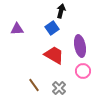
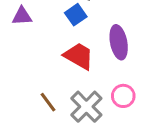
pink circle: (83, 71) -> (123, 96), moved
gray cross: (59, 88) -> (86, 107), size x1.5

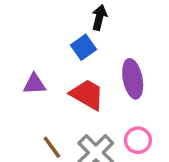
purple triangle: (22, 16) -> (34, 84), moved

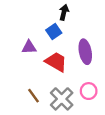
purple triangle: (34, 84) -> (29, 47), moved

